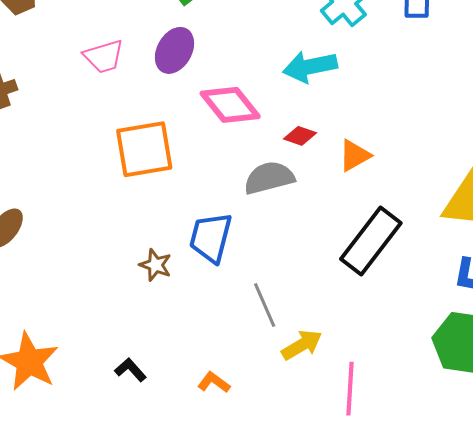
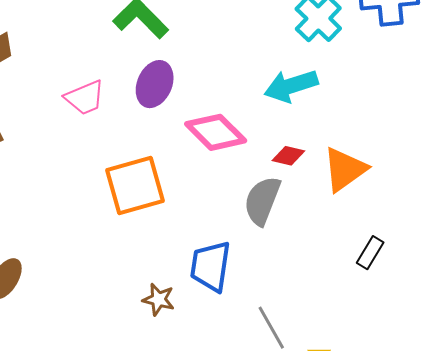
orange triangle: (355, 155) -> (345, 169), size x1.4
gray semicircle: (269, 178) -> (262, 201), turned -48
black rectangle: (371, 241) -> (370, 253), size x0.5

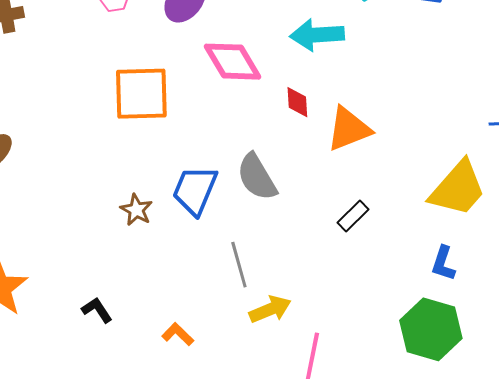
red diamond: (288, 156) -> (297, 102), turned 60
gray semicircle: (262, 201) -> (257, 177), moved, turned -66

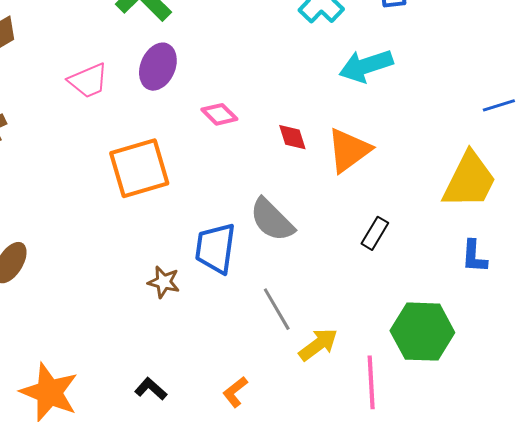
cyan arrow: (317, 35) -> (366, 66), moved
pink diamond: (232, 62) -> (219, 114), size x0.6
green hexagon: (431, 329) -> (422, 332), moved
orange L-shape: (178, 334) -> (235, 392), turned -68

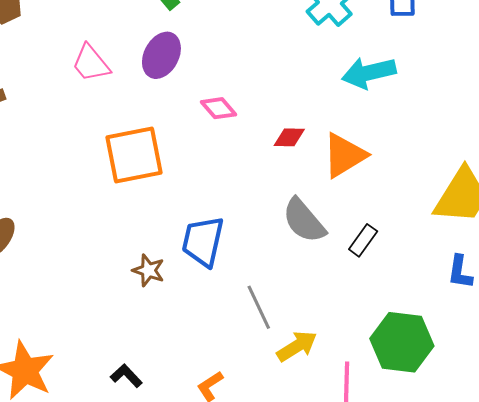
pink trapezoid: (88, 81) -> (91, 63), turned 69
red diamond: (292, 137) -> (289, 137), turned -76
gray semicircle: (272, 220) -> (304, 221), moved

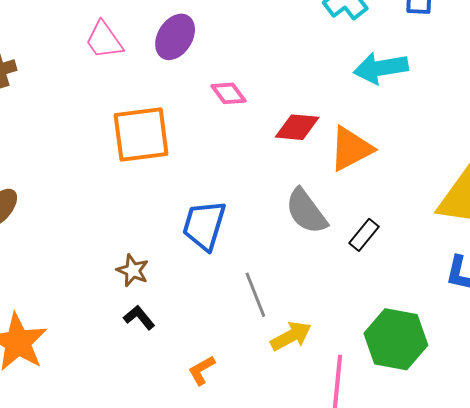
red diamond: (289, 137) -> (297, 127), size x1.4
brown star: (148, 270) -> (133, 270), moved
black L-shape: (126, 376) -> (139, 318), moved

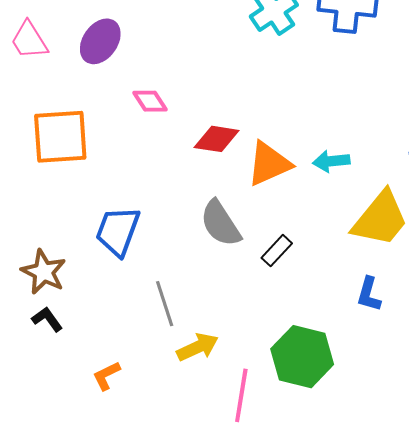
cyan arrow: (381, 68) -> (331, 161), moved, size x0.7
brown star: (133, 270) -> (44, 272), size x1.4

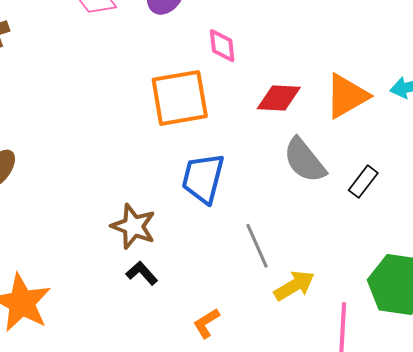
pink diamond: (150, 101) -> (222, 46), turned 33
orange square: (60, 137) -> (180, 98), moved
red diamond: (217, 139) -> (279, 98), moved

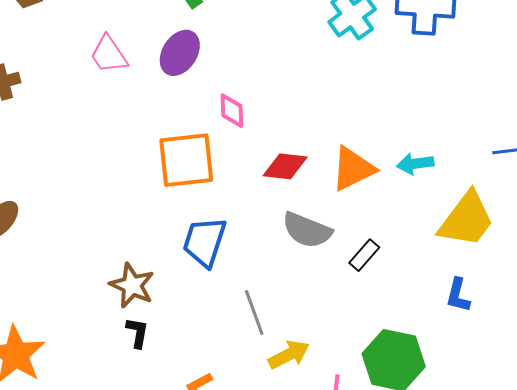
gray semicircle: (305, 160) -> (307, 230), turned -33
black L-shape: (142, 273) -> (137, 333), turned 48

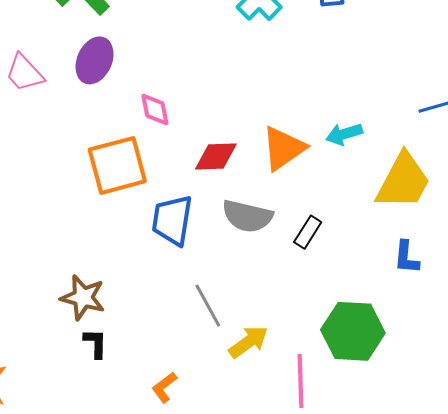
blue trapezoid: (205, 242) -> (172, 220), moved

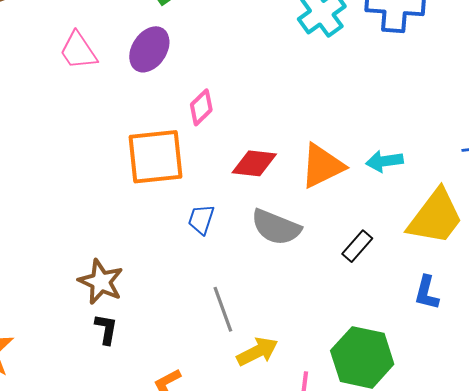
pink diamond: (155, 110) -> (201, 107), turned 48
blue trapezoid: (172, 220) -> (201, 219), size x0.6
black rectangle: (308, 232) -> (357, 246), moved

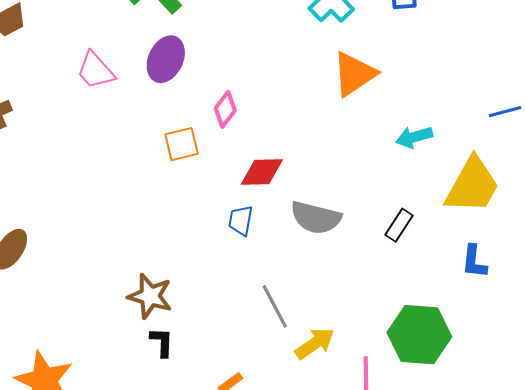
orange square: (155, 157) -> (182, 144), moved, size x0.6
red diamond: (254, 163) -> (262, 172), moved
orange triangle: (322, 166) -> (354, 74), moved

